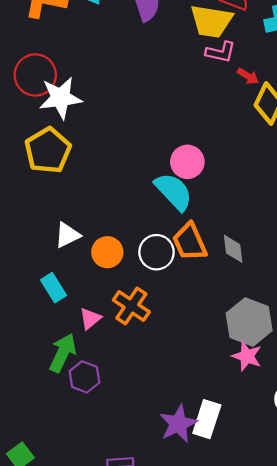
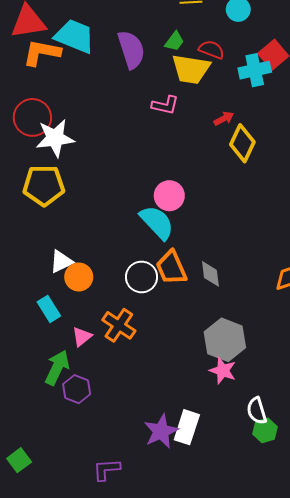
pink L-shape: (221, 52) -> (165, 105), moved
red arrow: (248, 76) -> (224, 118), turned -60
yellow pentagon: (48, 150) -> (44, 185), turned 30
orange circle: (107, 252) -> (79, 277), moved

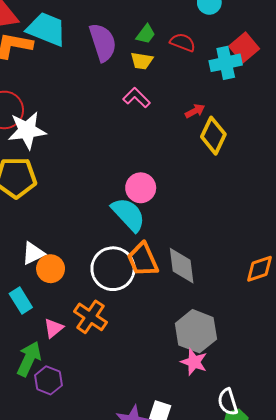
yellow trapezoid: (191, 69) -> (142, 61), moved, size x0.6
pink L-shape: (165, 105) -> (137, 98), turned -148
gray diamond: (210, 274) -> (182, 266), size x1.4
white circle: (142, 277) -> (113, 269), size x1.4

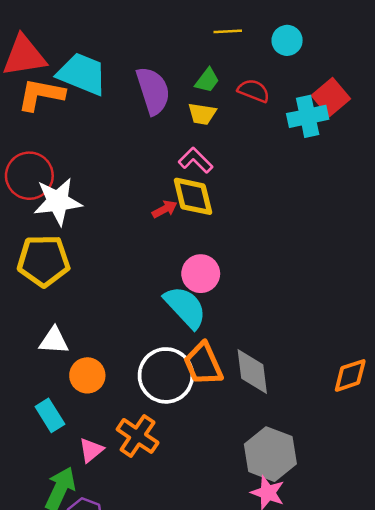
red arrow: (195, 111) -> (165, 209), moved
yellow diamond: (213, 136) -> (193, 196), moved, turned -39
white triangle: (33, 253) -> (54, 341), moved, turned 30

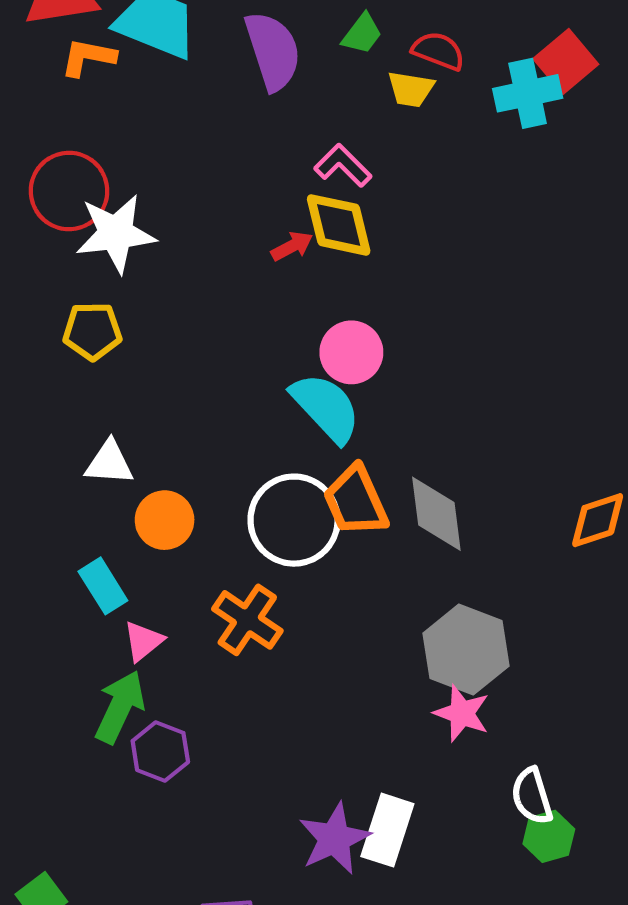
orange L-shape: (41, 95) -> (88, 57), size x0.7
yellow trapezoid: (202, 114) -> (411, 89), moved
yellow pentagon: (43, 261) -> (92, 331), size x0.7
pink triangle: (91, 450) -> (143, 641), moved

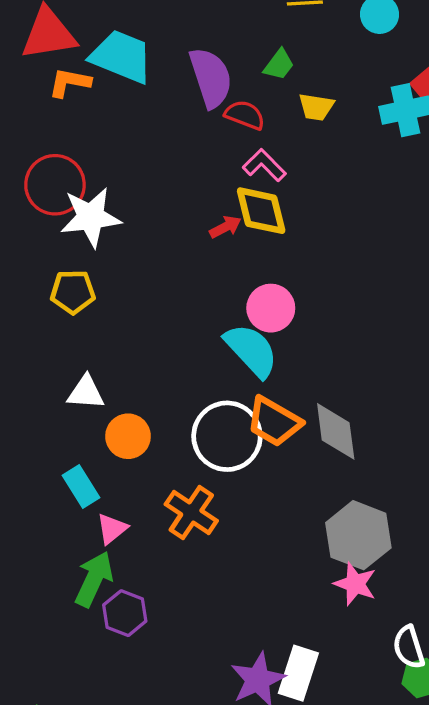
red semicircle: (438, 51) -> (245, 115), moved
orange trapezoid: (356, 501) -> (274, 422), turned -36

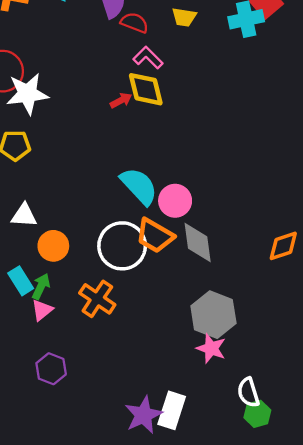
pink circle: (271, 308) -> (175, 201), moved
green arrow: (94, 579) -> (41, 286), moved, size x0.7

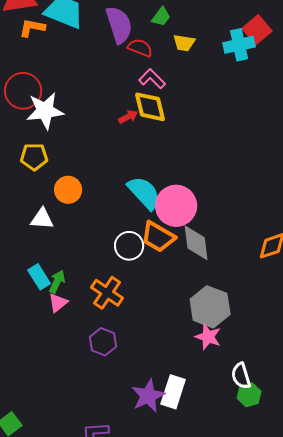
pink circle: (175, 201) -> (176, 206), size x1.4
orange circle: (53, 246) -> (68, 190), moved
white circle: (122, 246) -> (129, 246), size x0.7
purple hexagon: (51, 369) -> (103, 342), moved

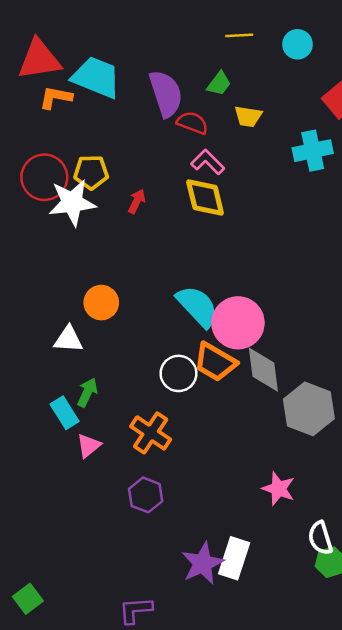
cyan cross: (239, 45) -> (313, 151), moved
red arrow: (128, 117) -> (137, 201), moved, turned -36
yellow pentagon: (34, 157) -> (91, 172), moved
green arrow: (57, 282) -> (87, 392), moved
gray hexagon: (210, 307) -> (309, 409), moved

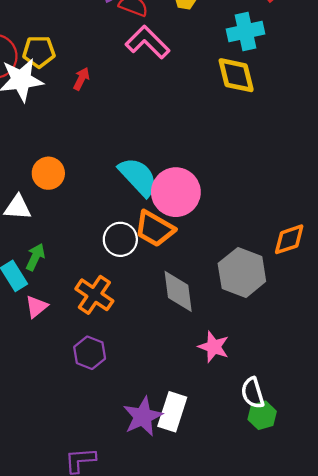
pink L-shape: (208, 162) -> (147, 42), size x1.4
yellow diamond: (205, 197) -> (236, 75), moved
gray diamond: (263, 370) -> (178, 291), moved

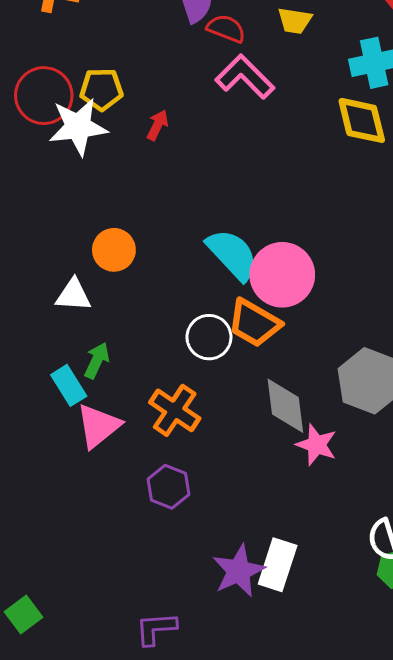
pink triangle: (36, 307) -> (98, 426), size x1.5
pink star: (214, 347) -> (317, 445), moved

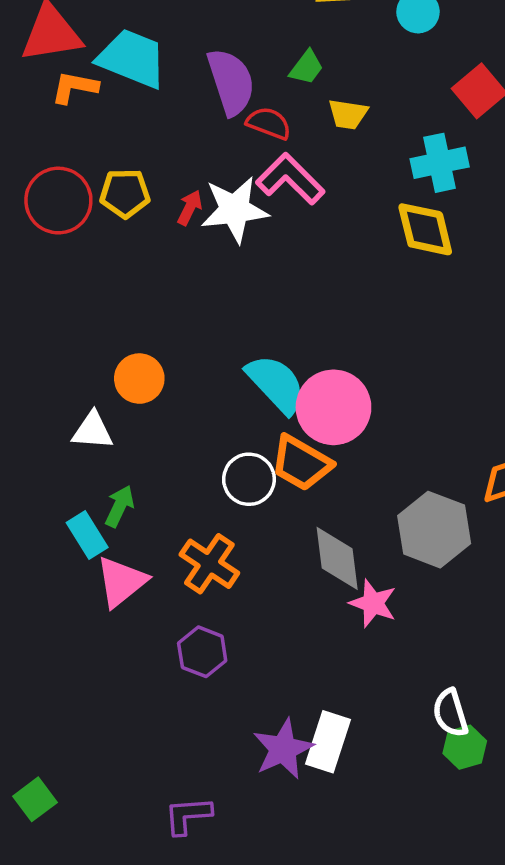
red arrow: (158, 125) -> (190, 208), moved
white star: (78, 127) -> (235, 210), moved

